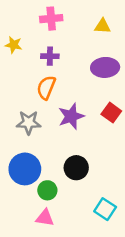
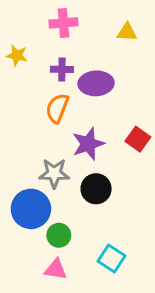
purple ellipse: (105, 67) -> (96, 83), moved
gray star: (29, 123) -> (54, 173), moved
black circle: (76, 168) -> (96, 189), moved
cyan square: (105, 209) -> (112, 259), moved

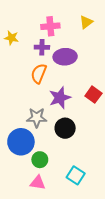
pink cross: (63, 23) -> (50, 26), moved
yellow triangle: (127, 32) -> (86, 22), turned -40

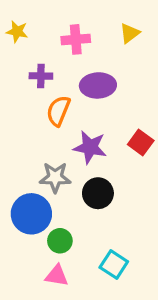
yellow star: (11, 38) -> (17, 32), moved
purple cross: (42, 47) -> (41, 76), moved
purple star: (60, 98) -> (90, 147), turned 30

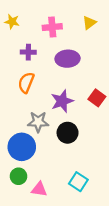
orange semicircle: (58, 111) -> (26, 83), moved
purple star: (90, 147) -> (62, 101), turned -30
green circle: (60, 241) -> (19, 176), moved

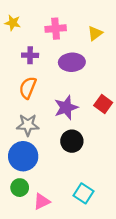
yellow triangle: (89, 23) -> (95, 33), moved
gray star: (38, 122) -> (28, 125), moved
pink triangle: (39, 189) -> (42, 201), turned -35

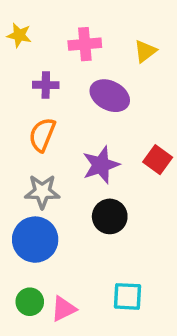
purple ellipse: (72, 62) -> (110, 96), turned 30
green circle: (20, 188) -> (30, 302), moved
cyan square: (83, 193) -> (127, 296), turned -30

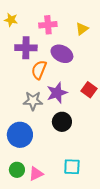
purple cross: (46, 85) -> (26, 48), size x1.5
orange semicircle: (42, 135) -> (39, 70), moved
gray star: (42, 192) -> (33, 101), moved

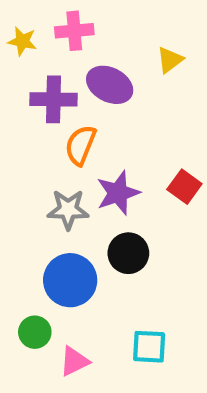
pink cross: (48, 25) -> (74, 31), moved
purple ellipse: (62, 54) -> (110, 85), moved
blue circle: (20, 135) -> (70, 280), moved
green circle: (17, 170) -> (35, 332), moved

